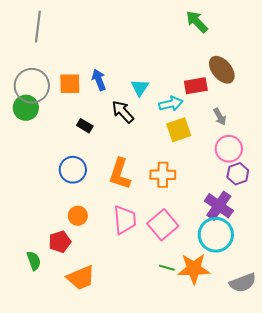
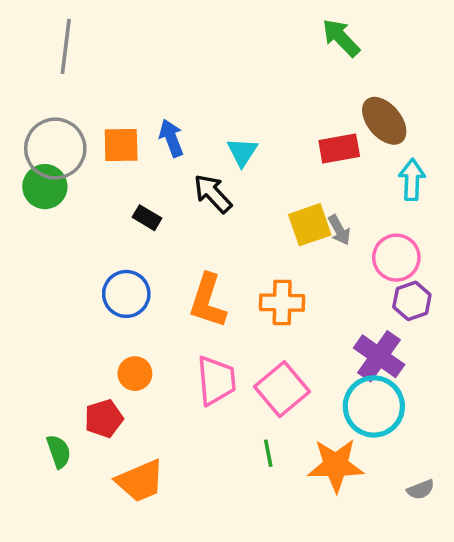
cyan arrow: (171, 104) -> (412, 180), moved, turned -75
gray arrow: (220, 117) -> (339, 230), moved
green line: (167, 268) -> (268, 453), moved, turned 63
gray semicircle: (243, 283) -> (421, 490), size x0.6

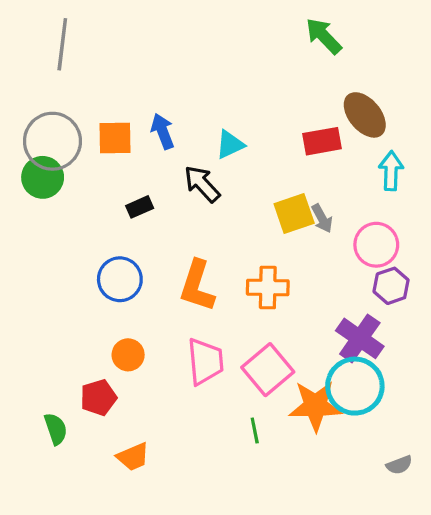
cyan triangle: (242, 152) -> (230, 144), turned 32
black rectangle: (147, 218) -> (140, 207), turned -55
orange star: (336, 465) -> (315, 406), moved
orange trapezoid: (140, 481) -> (133, 457), size x0.7

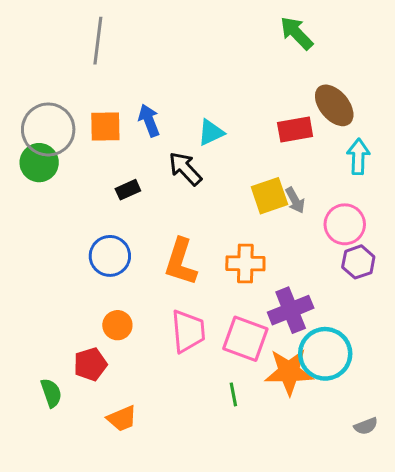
gray line: (62, 44) -> (98, 41), moved
purple cross: (360, 338) -> (291, 310), moved, turned 33
pink square: (268, 370) -> (245, 339), turned -30

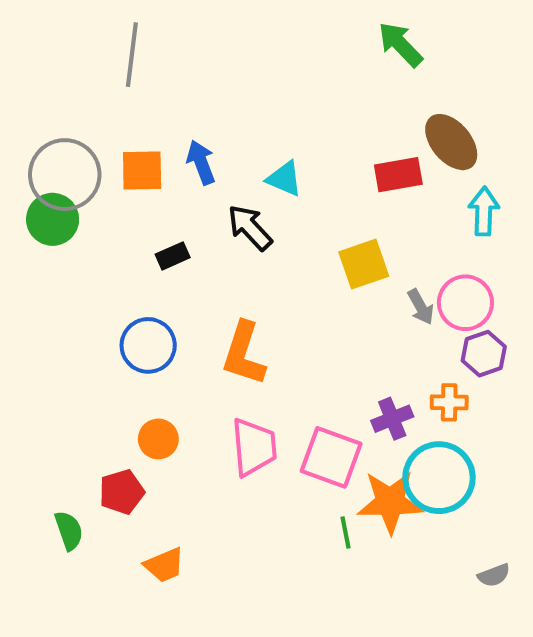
cyan triangle: (211, 132) -> (284, 179), turned 48
gray arrow: (295, 200) -> (421, 307), moved
orange cross: (245, 263) -> (449, 402), moved, size x0.7
purple cross: (291, 310) -> (392, 419), size x0.7
green line: (233, 394) -> (345, 533), moved

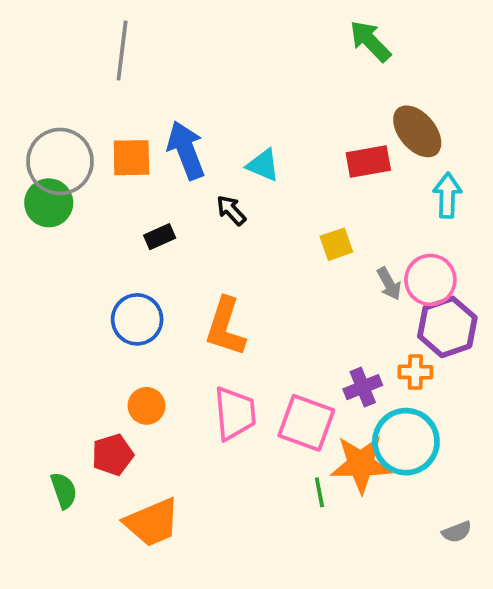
blue arrow: (201, 162) -> (186, 150), size x1.4
black arrow: (250, 227) -> (231, 210), size x0.7
yellow square: (364, 264) -> (336, 244), size x0.7
purple hexagon: (484, 354) -> (447, 327), size x1.4
orange trapezoid: (164, 565) -> (152, 522), size x1.5

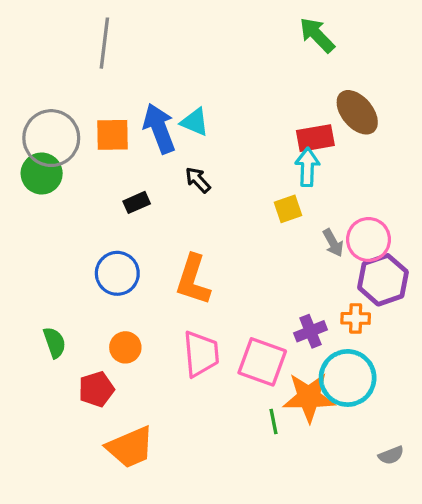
cyan triangle: (263, 165) -> (195, 122), moved
cyan arrow: (447, 195) -> (307, 167), moved
green semicircle: (64, 490) -> (54, 343), moved

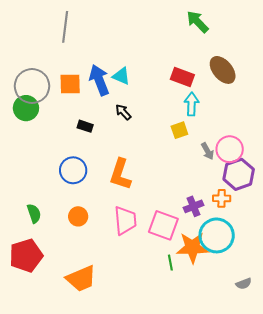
red rectangle: (315, 138) -> (182, 77), moved, turned 30
black rectangle: (137, 202) -> (85, 126), turned 42
red pentagon: (96, 389) -> (26, 256), moved, size x1.5

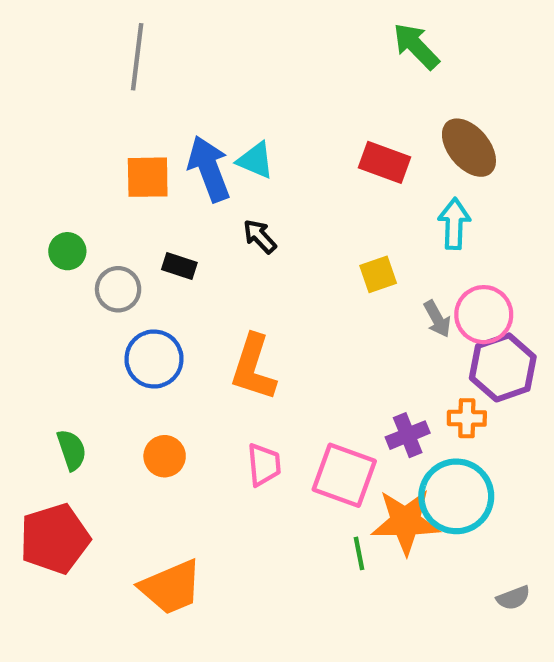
gray circle: (32, 86) -> (118, 289), moved, size x0.6
cyan arrow: (191, 104) -> (454, 224), moved
green circle: (26, 108) -> (67, 251), moved, size x0.7
pink trapezoid: (125, 220) -> (264, 465), size x0.7

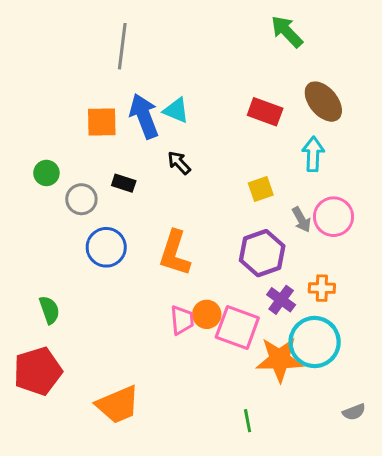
gray line: (137, 57) -> (122, 46), moved
purple hexagon: (503, 367) -> (262, 253), moved
purple cross: (408, 435) -> (281, 300), turned -32
orange circle: (165, 456) -> (207, 314), moved
green line: (359, 553) -> (248, 421), moved

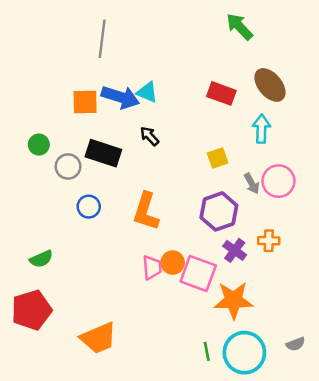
blue arrow: (144, 116) -> (120, 97), turned 129
black rectangle: (124, 183) -> (103, 153), size x1.8
blue circle: (106, 247) -> (89, 207), size x0.7
green semicircle: (49, 310) -> (41, 259), turned 85
cyan circle: (315, 342) -> (244, 353), moved

